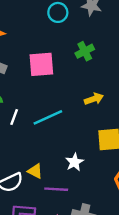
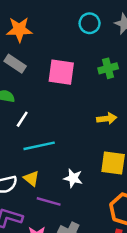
cyan line: (48, 117) -> (39, 146), moved
white star: (74, 162) -> (73, 178), turned 30

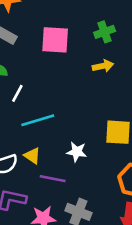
yellow arrow: (107, 119) -> (103, 66), moved

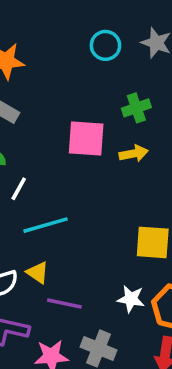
pink square: (55, 40) -> (86, 139), moved
white star: (77, 152) -> (131, 299), moved

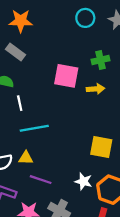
white line: (19, 189) -> (20, 103), turned -48
yellow triangle: (38, 272) -> (26, 158), turned -40

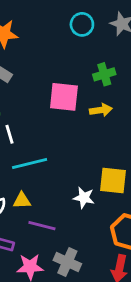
white star: (83, 181) -> (84, 198), moved

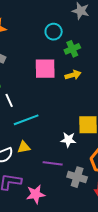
cyan circle: (82, 24) -> (54, 32), moved
purple line: (42, 226) -> (53, 163), moved
gray cross: (67, 262) -> (77, 177), moved

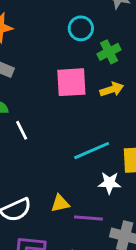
cyan line: (26, 120) -> (92, 151), moved
yellow triangle: (24, 147) -> (60, 203), moved

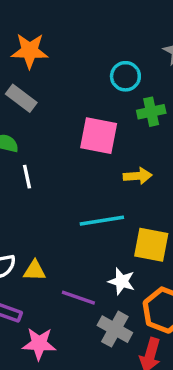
yellow arrow: (112, 89) -> (138, 176), moved
white star: (110, 183) -> (122, 281), moved
yellow triangle: (60, 203) -> (35, 271), moved

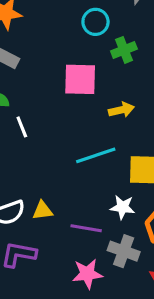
pink star: (39, 344) -> (87, 274), moved

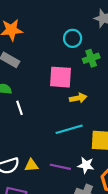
yellow arrow: (121, 110) -> (78, 98), moved
purple line: (86, 228) -> (60, 167), moved

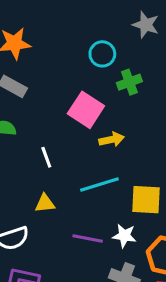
pink square: (61, 77) -> (86, 110), turned 30
white line: (20, 108) -> (46, 157), moved
yellow triangle: (31, 165) -> (45, 203), moved

